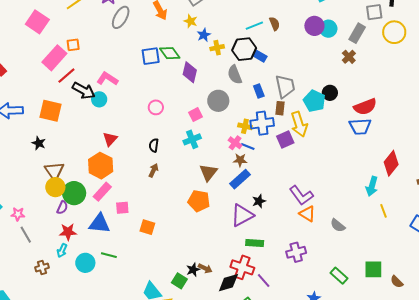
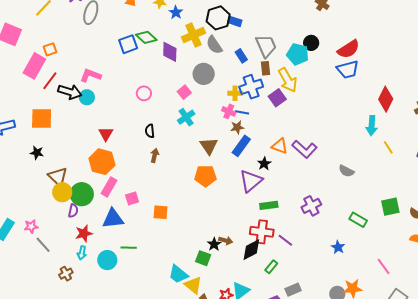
yellow cross: (217, 48) -> (193, 35), moved, size x1.6
orange triangle: (307, 214) -> (280, 146), moved

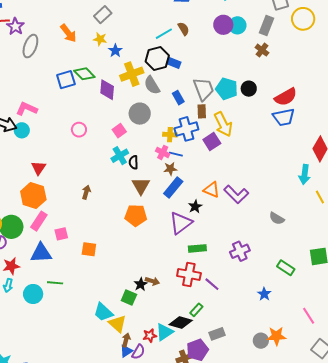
cyan pentagon: (298, 54) -> (227, 89), moved
black semicircle: (150, 131) -> (133, 162), moved
black diamond: (251, 250) -> (181, 322), moved, turned 40

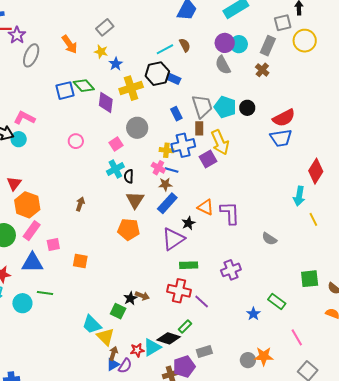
gray semicircle: (152, 85) -> (223, 65), moved
red triangle: (39, 168) -> (14, 184), moved
purple L-shape: (236, 194) -> (230, 213), turned -140
green rectangle: (286, 268) -> (277, 301), moved

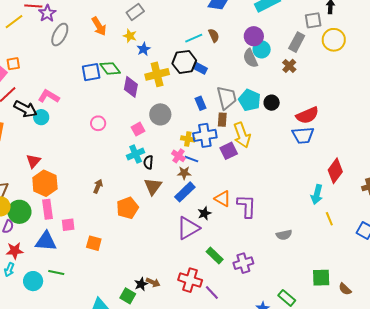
cyan circle: (239, 44) -> (262, 49), moved
orange pentagon: (129, 229) -> (127, 208), moved, turned -30
pink rectangle: (32, 231) -> (47, 209), turned -48
gray semicircle: (269, 239) -> (284, 235), turned -49
green rectangle: (189, 265) -> (215, 256), moved, turned 42

